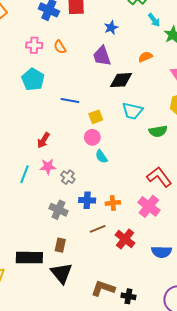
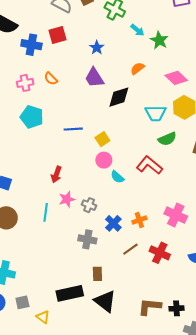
cyan trapezoid: (132, 111) -> (156, 113), moved
red L-shape: (159, 177) -> (149, 165), moved
blue cross: (87, 200) -> (113, 223), turned -35

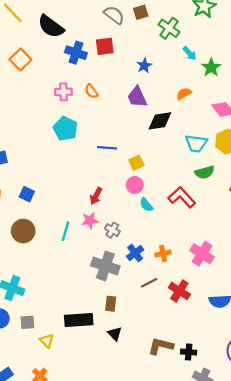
red arrow: (56, 174) -> (96, 196), moved
gray cross: (87, 239) -> (105, 266), size x1.4
black triangle: (105, 301) -> (115, 334), size x0.6

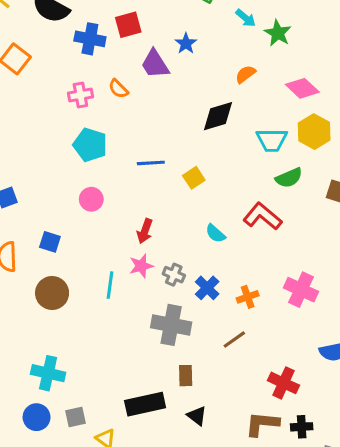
purple trapezoid: (137, 97) -> (155, 64), moved
pink circle: (135, 185) -> (91, 199), moved
blue cross: (135, 253) -> (207, 288), moved
red cross: (179, 291) -> (284, 383), moved

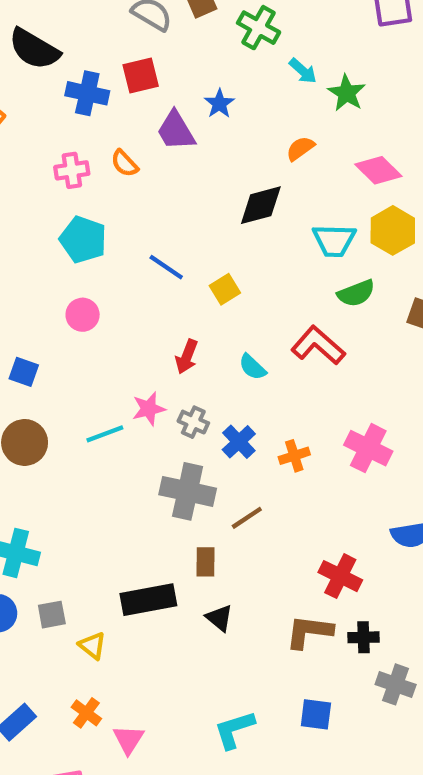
blue line: (151, 163) -> (166, 267), turned 36
red arrow: (145, 231) -> (187, 357), moved
cyan line: (110, 285) -> (105, 434), turned 60
brown line: (234, 340) -> (247, 518), moved

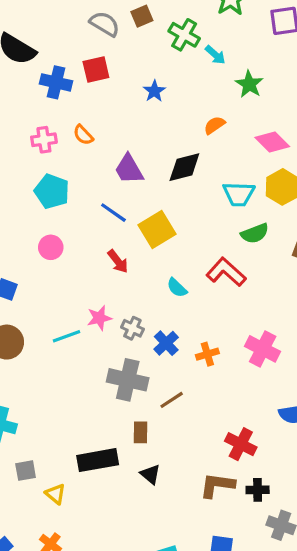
cyan arrow: (303, 71) -> (215, 55), moved
purple trapezoid: (176, 131) -> (129, 169), moved
yellow square: (225, 289) -> (157, 230), size x1.6
red arrow: (187, 357) -> (118, 261), moved, turned -60

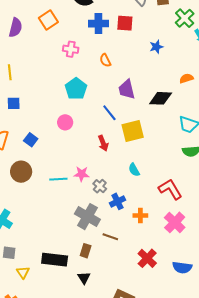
blue cross: (56, 82) -> (98, 24), turned -30
pink cross: (44, 140) -> (71, 49), moved
red L-shape: (226, 272) -> (170, 189), moved
brown line: (172, 400) -> (110, 237), turned 35
red cross: (241, 444) -> (147, 258), moved

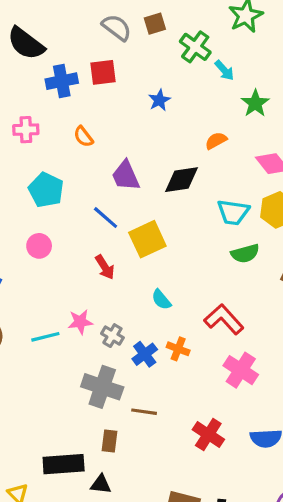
orange cross: (140, 216) -> (178, 349), moved, turned 32
black triangle: (84, 278) -> (101, 484), moved, turned -40

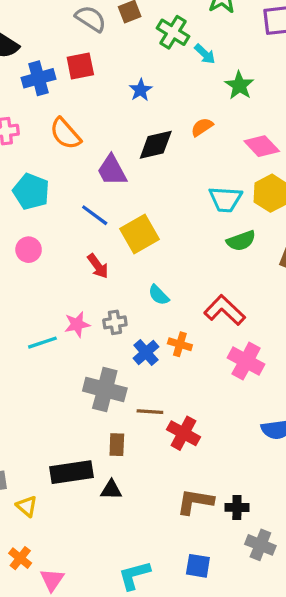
orange semicircle: (83, 137) -> (65, 134), size x1.5
black diamond: (182, 180) -> (156, 145), moved
gray cross: (112, 336) -> (115, 322), moved, turned -35
red cross: (208, 434) -> (183, 433), moved

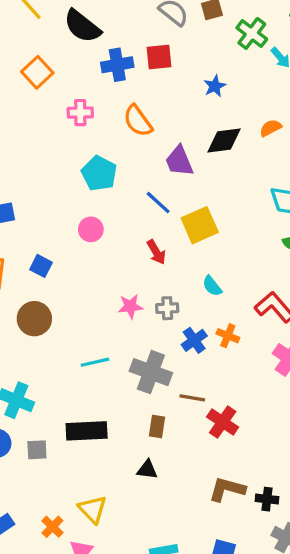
cyan line: (42, 343) -> (95, 362), moved
black rectangle: (71, 472) -> (87, 431), moved
yellow triangle: (27, 506) -> (93, 509), moved, size x1.4

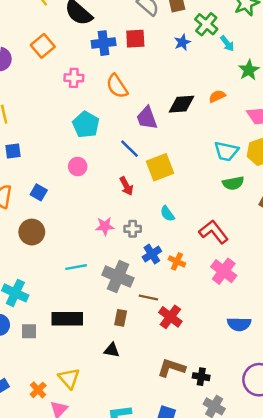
blue star: (215, 86) -> (182, 42), moved
orange cross: (228, 336) -> (177, 261), moved

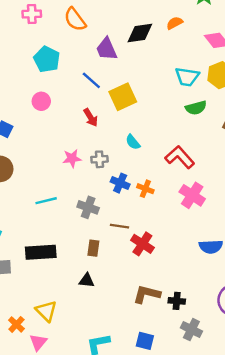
blue cross: (152, 254) -> (120, 183), turned -30
gray cross: (118, 277) -> (88, 207), size x0.7

